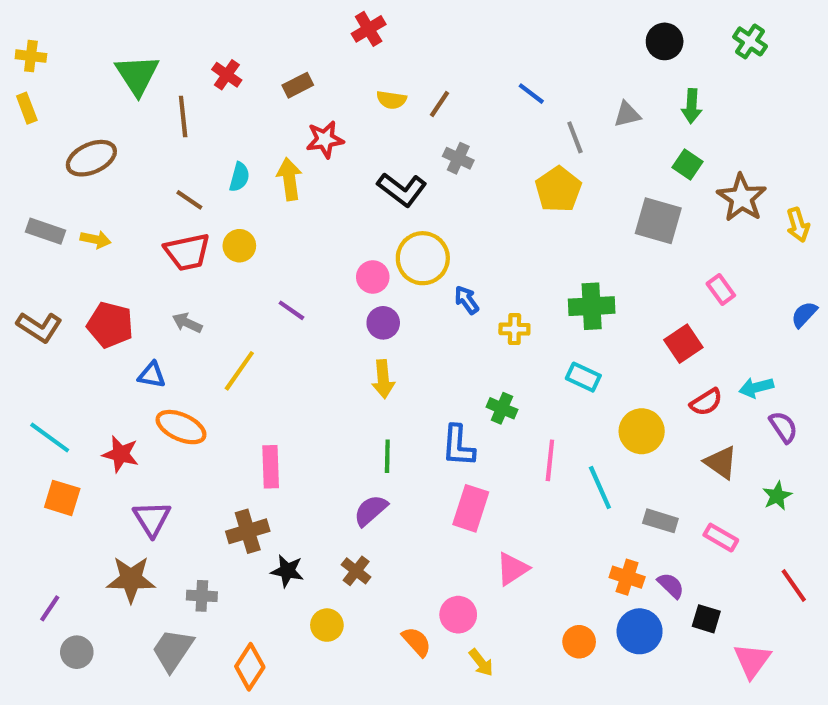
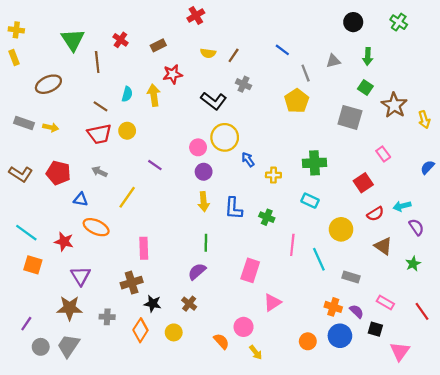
blue L-shape: (458, 446) -> (234, 208), moved
pink rectangle: (721, 538) -> (385, 303), moved
gray trapezoid: (173, 650) -> (68, 346), moved
orange diamond: (250, 667) -> (140, 330), moved

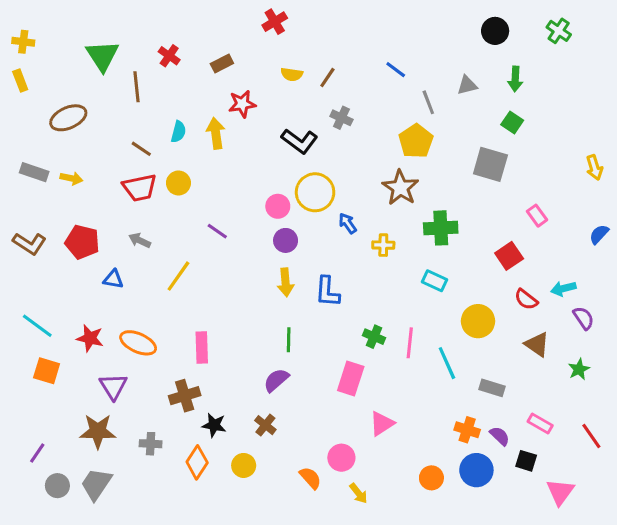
brown star: (394, 105) -> (400, 188), moved
red semicircle: (375, 214) -> (526, 299), turned 70
green cross: (267, 217) -> (374, 337), moved
orange ellipse: (96, 227) -> (138, 343), moved

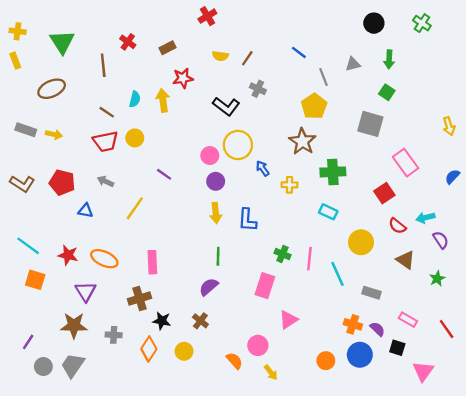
green triangle: (102, 56) -> (62, 42), moved
pink rectangle: (537, 216) -> (406, 163), size x1.6

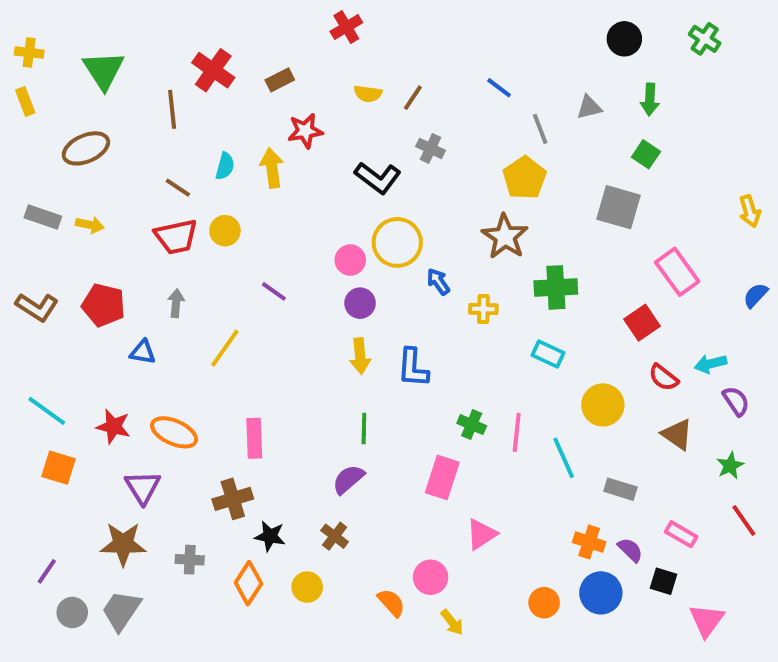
red cross: (128, 42) -> (213, 70), size x1.5
gray arrow: (105, 181) -> (176, 303), turned 70
red line: (447, 329) -> (744, 520), moved

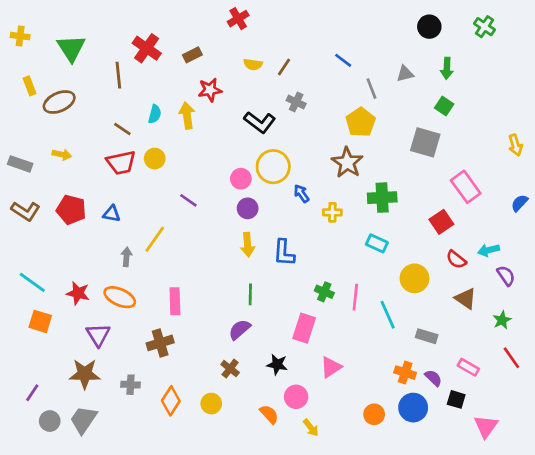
yellow rectangle: (25, 101) -> (30, 86), moved
gray rectangle: (43, 217) -> (20, 164), moved
gray arrow: (176, 303) -> (126, 257), moved
blue triangle: (143, 352) -> (112, 214), moved
black star: (270, 536) -> (277, 364), moved

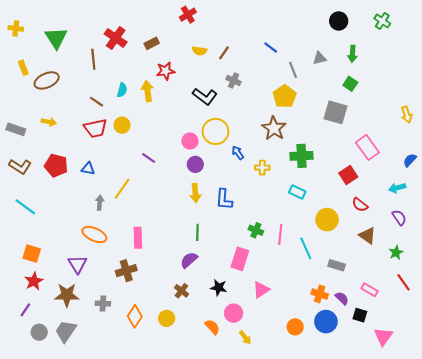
cyan arrow: (489, 250) -> (397, 188), moved
cyan line: (32, 282) -> (25, 207), moved
red star: (78, 293) -> (34, 281), moved, turned 30

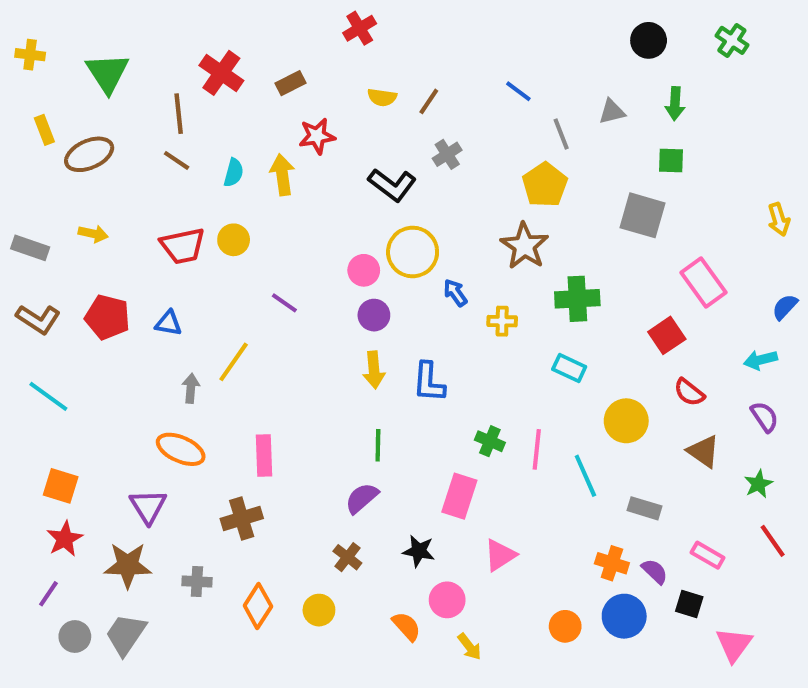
gray cross: (234, 80) -> (447, 154), turned 32
green square: (350, 84) -> (671, 160), turned -32
brown line: (97, 102) -> (177, 160), moved

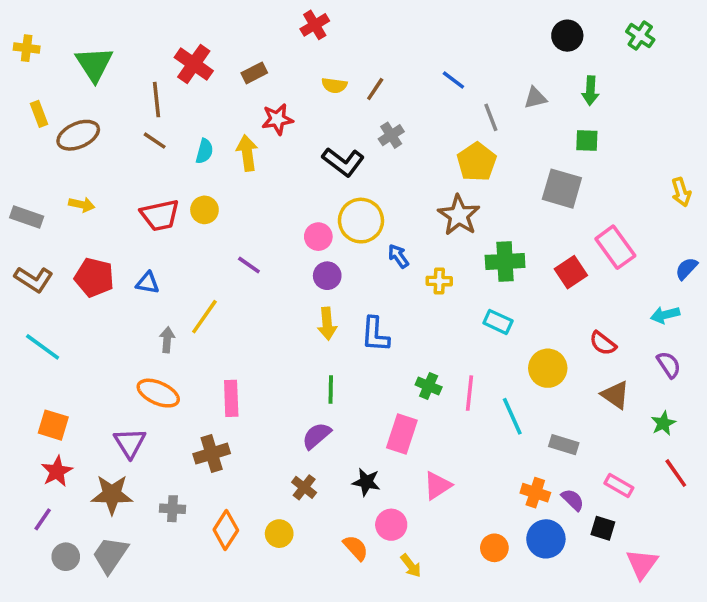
red square: (667, 335) -> (571, 272), moved

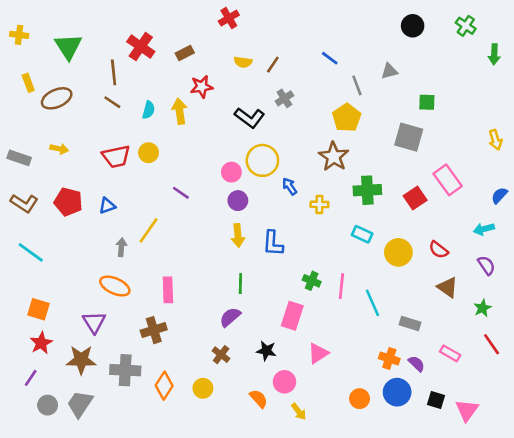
green arrow: (590, 91) -> (494, 54), moved
blue triangle: (148, 283) -> (107, 206), turned -30
yellow circle: (548, 368) -> (398, 252), moved
gray cross: (172, 509) -> (125, 370), size x1.6
black square: (603, 528) -> (436, 400), moved

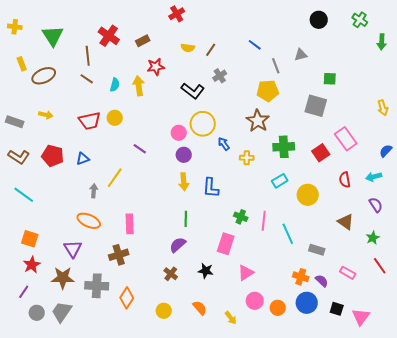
yellow pentagon: (347, 118) -> (268, 91), turned 30
cyan rectangle: (362, 234) -> (280, 181), turned -56
red semicircle: (439, 250) -> (345, 180), moved, turned 42
pink circle: (284, 382) -> (255, 301), moved
yellow circle: (203, 388) -> (164, 311), moved

